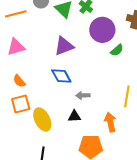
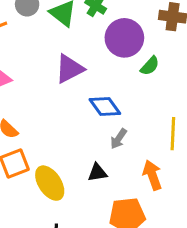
blue diamond: (61, 76) -> (105, 107), moved
gray arrow: (83, 95) -> (119, 139), moved, turned -48

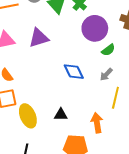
purple triangle: (70, 69) -> (39, 38), moved
gray arrow: (119, 139) -> (106, 74), moved

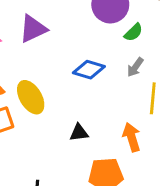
blue diamond: (74, 72) -> (89, 70), turned -40
yellow ellipse: (28, 116) -> (31, 97), moved

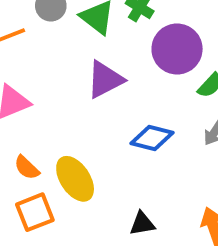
purple triangle: (33, 29) -> (105, 79), moved

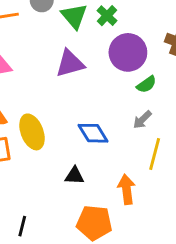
blue diamond: (152, 138) -> (93, 133), moved, turned 32

